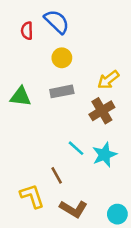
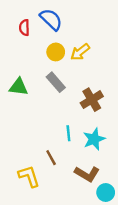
yellow arrow: (108, 80) -> (80, 52), moved
gray rectangle: (62, 91) -> (56, 82), turned 60
cyan line: (76, 148) -> (68, 133), turned 42
brown L-shape: (73, 209) -> (87, 174), moved

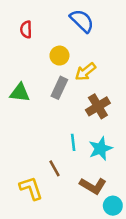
blue semicircle: (51, 19) -> (82, 21), moved
yellow arrow: (80, 52) -> (86, 72), moved
gray rectangle: (56, 82) -> (59, 88), turned 66

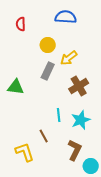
blue semicircle: (82, 21) -> (66, 17), turned -40
green triangle: (20, 93) -> (16, 87), moved
brown L-shape: (93, 186) -> (75, 150), turned -95

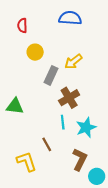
yellow circle: (48, 45) -> (35, 52), moved
brown cross: (79, 86) -> (69, 98), moved
green triangle: (16, 87) -> (15, 106), moved

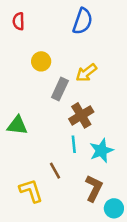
blue semicircle: (70, 18) -> (83, 21), turned 105
red semicircle: (22, 25) -> (19, 21), moved

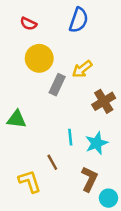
red semicircle: (19, 21) -> (28, 24), moved, turned -63
yellow circle: (41, 61) -> (39, 58), size x1.5
brown cross: (81, 115) -> (104, 101), moved

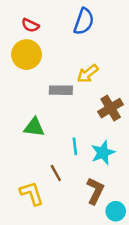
yellow circle: (39, 58) -> (26, 55), moved
gray rectangle: (57, 85) -> (61, 90), turned 66
green triangle: (17, 119) -> (34, 127), moved

